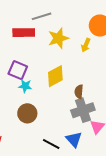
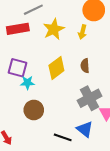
brown semicircle: (79, 92) -> (85, 66), moved

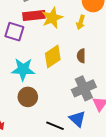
red rectangle: (18, 29) -> (34, 16), moved
purple square: (18, 68) -> (14, 32), moved
cyan star: (27, 83) -> (23, 69), size x1.6

